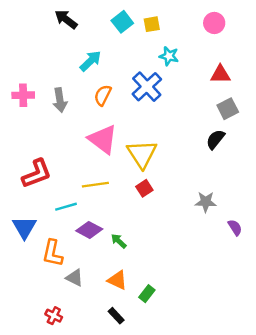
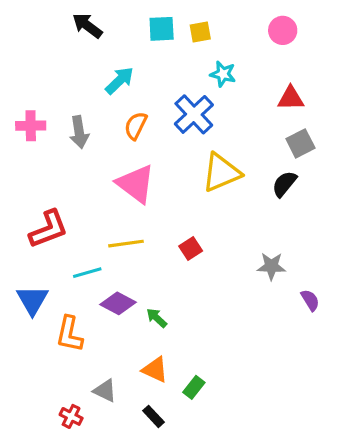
cyan square: (122, 22) -> (162, 29), turned 35
yellow triangle: (142, 154) -> (221, 173), moved, turned 40
gray triangle: (75, 278) -> (105, 391), moved

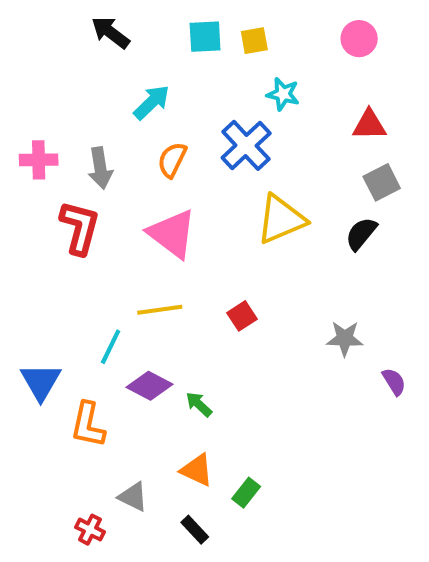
red L-shape: (48, 229) -> (80, 228), moved, turned -54
cyan line: (87, 273) -> (111, 347), turned -48

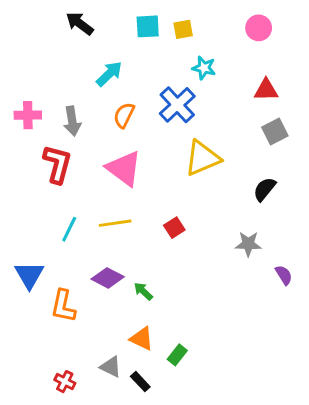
black semicircle: (361, 234) -> (265, 189), moved
cyan line: (111, 347) -> (69, 229), moved
gray triangle: (133, 497) -> (111, 367), moved

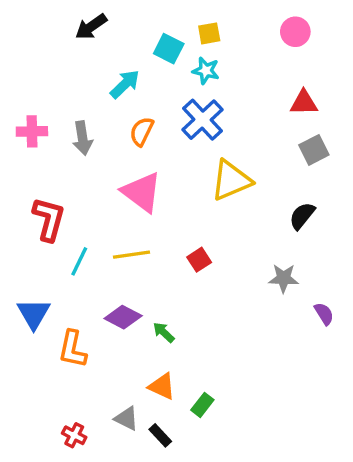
black arrow: (80, 23) -> (91, 27), turned -72
cyan square: (148, 26) -> (169, 49), moved, turned 30
cyan star: (204, 68) -> (206, 71), moved
red L-shape: (57, 164) -> (49, 219), moved

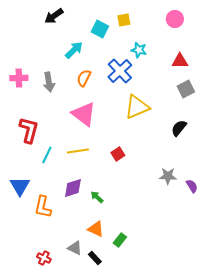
cyan star: (206, 71) -> (139, 50), moved
gray star: (284, 278) -> (168, 176), moved
purple diamond: (123, 317) -> (73, 188), turned -45

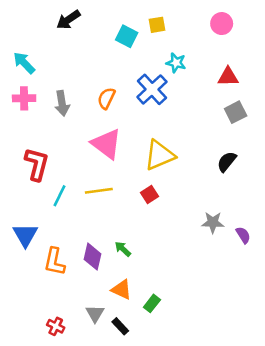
cyan arrow: (74, 50) -> (24, 63), moved, turned -90
yellow triangle: (137, 107) -> (160, 155), moved
purple diamond: (73, 188) -> (92, 257), moved, turned -60
gray triangle: (75, 248) -> (95, 314), turned 35

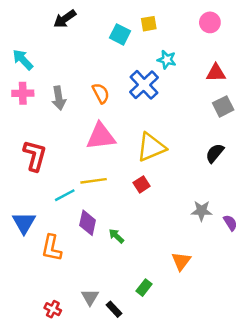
orange semicircle: (106, 98) -> (101, 93), turned 126
pink triangle: (106, 144) -> (101, 136), turned -44
cyan line: (60, 196) -> (65, 195), moved, turned 36
purple diamond: (92, 257) -> (88, 223), moved
orange triangle: (122, 290) -> (181, 261), moved, turned 42

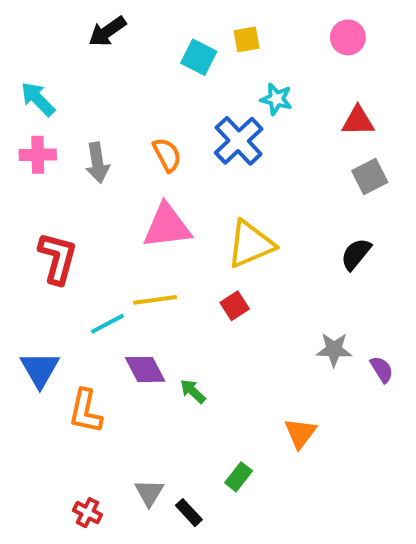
purple diamond: (88, 223) -> (145, 369), turned -40

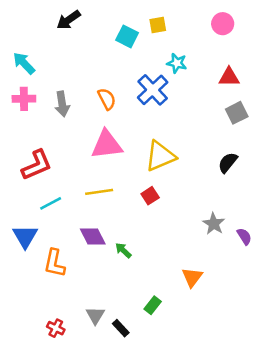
red L-shape: (58, 258) -> (37, 165), turned 52
cyan line: (107, 324) -> (51, 203), moved
gray star: (334, 350) -> (214, 224), turned 30

